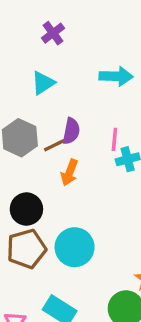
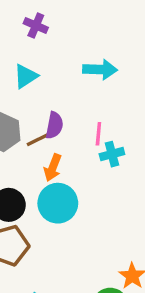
purple cross: (53, 33) -> (36, 25), turned -30
cyan circle: (75, 247) -> (58, 203), moved

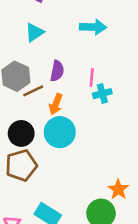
brown line: (39, 139) -> (33, 91), moved

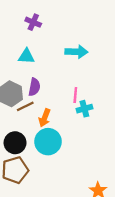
cyan triangle: (34, 32) -> (26, 56), turned 36
purple semicircle: (57, 71) -> (34, 87), moved

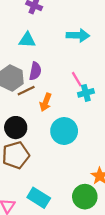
pink line: (75, 95) -> (77, 79), turned -35
cyan circle: (48, 142) -> (64, 131), moved

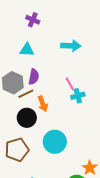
orange arrow: (46, 102) -> (43, 104), turned -42
black circle: (16, 128) -> (27, 118), moved
cyan circle: (64, 131) -> (55, 142), moved

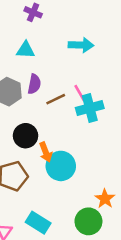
brown line: (26, 94) -> (56, 99), moved
cyan cross: (78, 96) -> (90, 108), size x1.5
orange arrow: (43, 104) -> (46, 152), moved

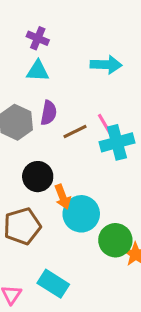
purple cross: (33, 12) -> (38, 38), moved
green circle: (88, 221) -> (115, 240), moved

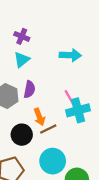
cyan triangle: (38, 71) -> (22, 60), turned -42
brown line: (75, 132) -> (48, 129), moved
orange arrow: (63, 197) -> (39, 117), moved

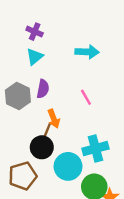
cyan cross: (78, 110) -> (95, 149), moved
brown line: (48, 129) -> (47, 132), moved, turned -42
black circle: (22, 135) -> (42, 147), moved

